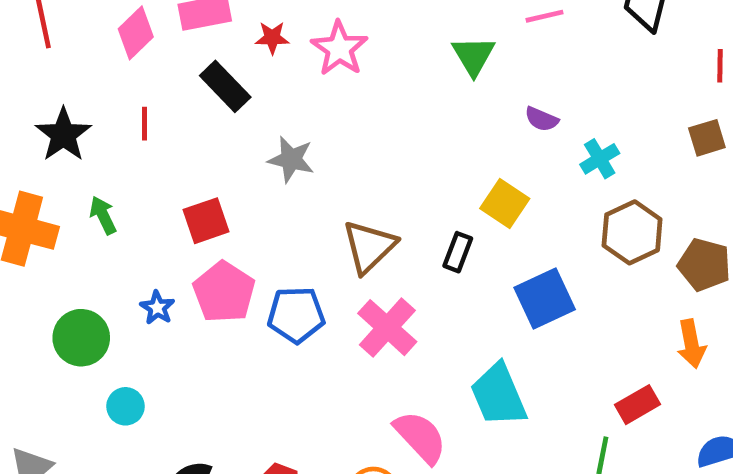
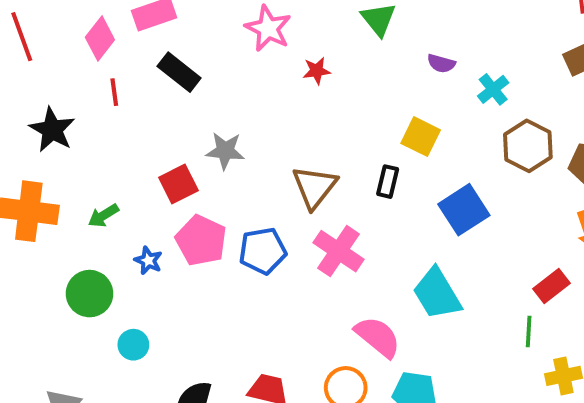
red star: (272, 38) -> (317, 71), moved
red line: (144, 124) -> (114, 92), moved
gray star: (291, 159) -> (225, 151), moved
green arrow: (103, 215) -> (103, 216), moved, turned -88

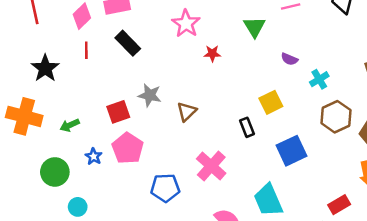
yellow square: (421, 137) -> (271, 102), turned 30
black rectangle: (388, 182) -> (247, 127), turned -42
brown triangle: (315, 187) -> (187, 112), moved, size x0.7
blue pentagon: (263, 251) -> (165, 188), moved

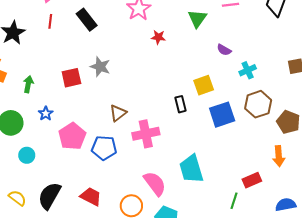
brown triangle: (187, 112) -> (118, 113), moved
green arrow: (70, 125) -> (28, 84), turned 119
pink pentagon: (128, 148) -> (72, 136), moved
blue square: (292, 151) -> (222, 115), moved
pink cross: (211, 166) -> (146, 134), turned 30

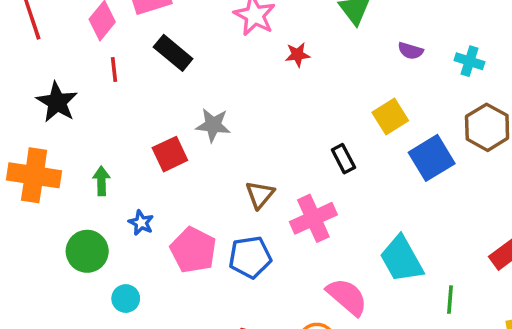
cyan cross: (248, 70) -> (469, 61), moved, turned -35
black rectangle: (181, 104) -> (343, 159), moved
green line: (234, 201) -> (450, 300), moved

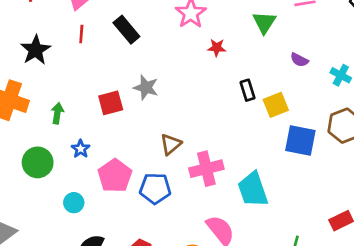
blue square: (432, 158) -> (300, 141), turned 32
black rectangle: (343, 159) -> (247, 90), moved
cyan trapezoid: (402, 259) -> (253, 190), moved
cyan circle: (126, 299) -> (74, 203), moved

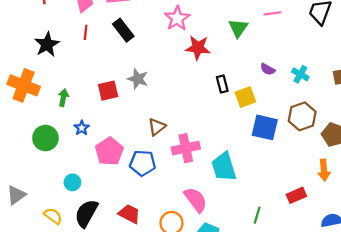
red star: (217, 48) -> (198, 48), size x1.6
purple semicircle: (299, 60) -> (268, 69), moved
cyan circle: (74, 203) -> (72, 182), moved

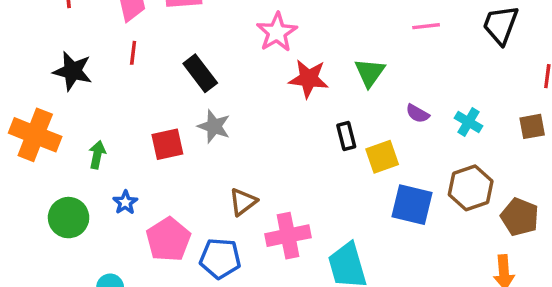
green triangle: (238, 28) -> (370, 73), moved
black rectangle: (123, 30) -> (200, 73), moved
black star: (47, 44) -> (73, 71), turned -30

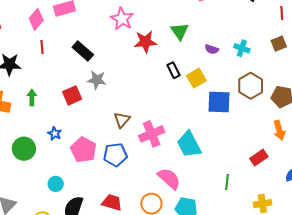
green arrow: (97, 155) -> (32, 97), moved

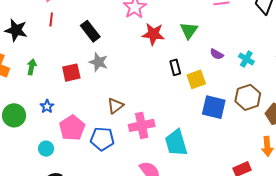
cyan circle: (56, 184) -> (46, 149), moved

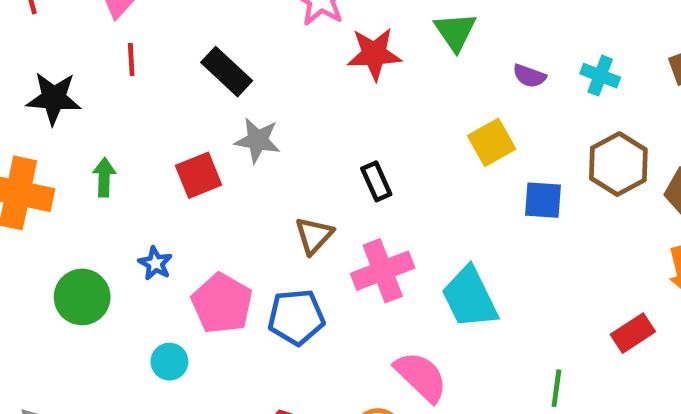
black rectangle: (175, 67) -> (376, 181), moved
blue square: (214, 107) -> (543, 200), size x0.7

